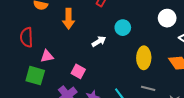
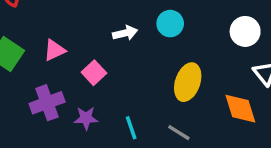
pink triangle: (47, 56) -> (55, 50), moved, turned -32
pink square: (78, 71) -> (94, 73), moved

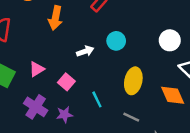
purple cross: (47, 103) -> (36, 107), turned -30
cyan line: (131, 128) -> (97, 99), moved

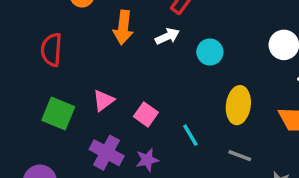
white arrow: (85, 51) -> (167, 36), moved

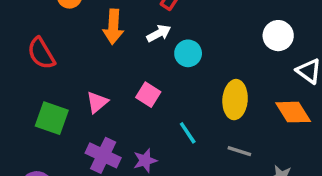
red semicircle: (51, 50) -> (41, 53), turned -32
cyan circle: (210, 52) -> (188, 53), moved
pink square: (146, 114) -> (148, 95), moved

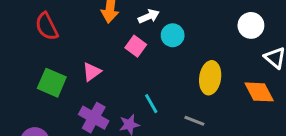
pink square: (148, 95) -> (136, 46), moved
cyan line: (188, 133) -> (151, 104), moved
gray line: (239, 151) -> (194, 121), moved

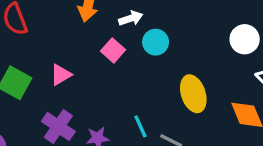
yellow ellipse: (210, 78) -> (193, 94), turned -32
cyan line: (151, 104) -> (140, 126), moved

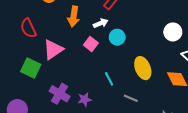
pink triangle: (61, 75) -> (53, 50), moved, size x1.5
cyan line: (140, 126) -> (109, 79), moved

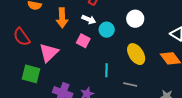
white arrow: (101, 23) -> (89, 19), turned 56
white circle: (173, 32) -> (135, 19), moved
cyan line: (109, 79) -> (106, 70), turned 40

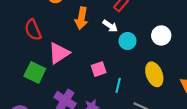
pink square: (83, 41) -> (99, 69), moved, turned 32

